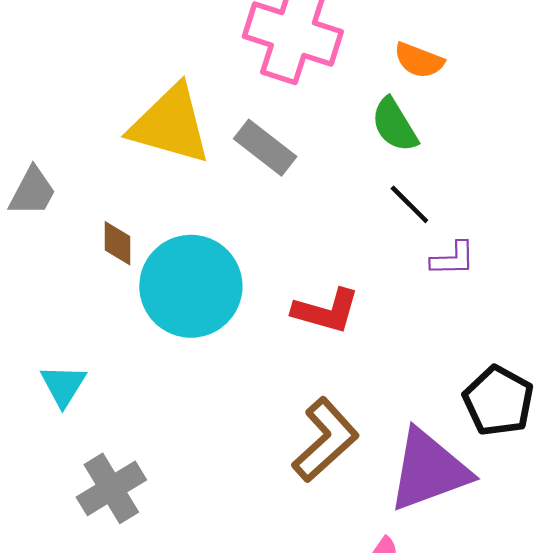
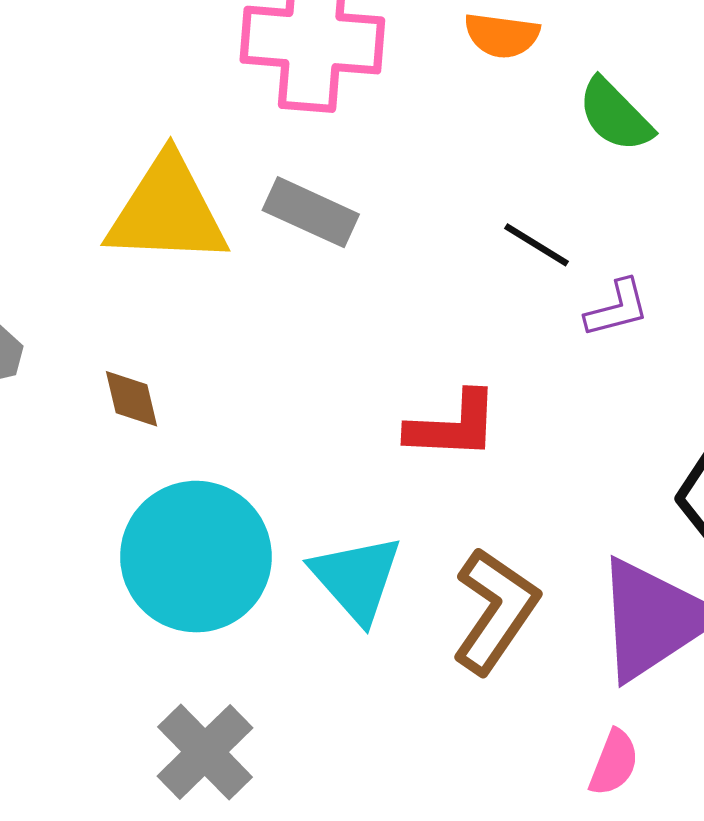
green semicircle: (394, 125) -> (615, 115), moved
cyan circle: (191, 286) -> (196, 557), moved
cyan triangle: (63, 385) -> (356, 578), moved, size x1.4

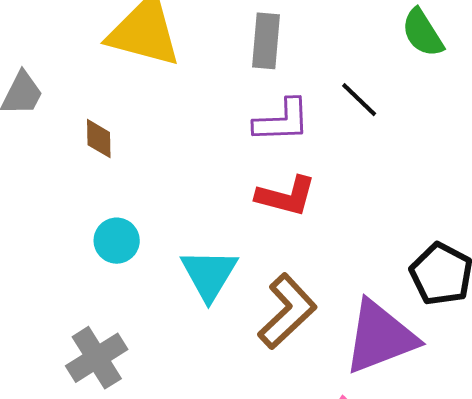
gray rectangle: (311, 212) -> (266, 41), moved, turned 58
purple L-shape: (617, 308) -> (282, 121), moved, size x1.4
cyan circle: (196, 557) -> (117, 241), size x0.5

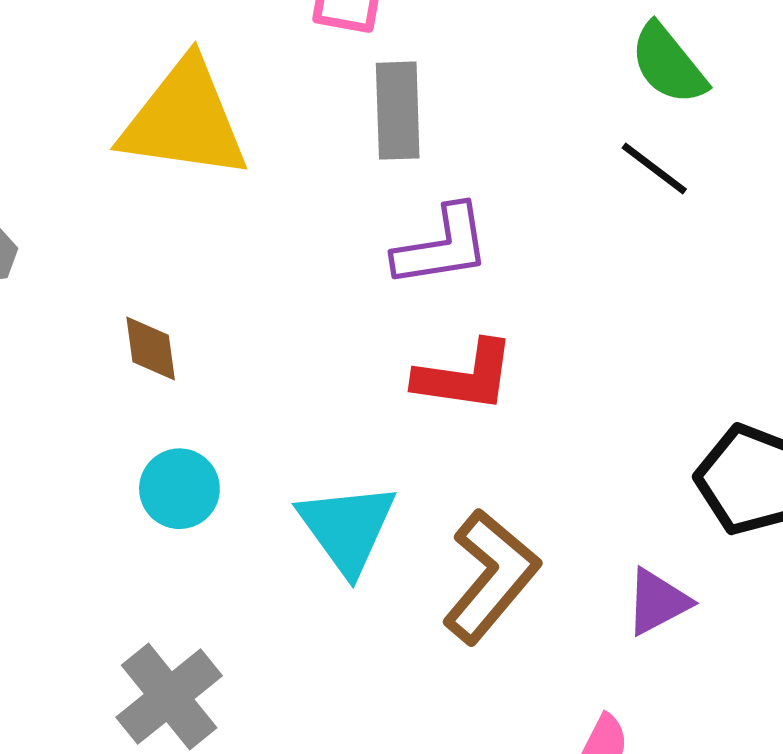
black line: (359, 100) -> (654, 169), moved
brown diamond: (99, 139) -> (151, 349), moved
purple triangle: (380, 337) -> (658, 602), size x0.5

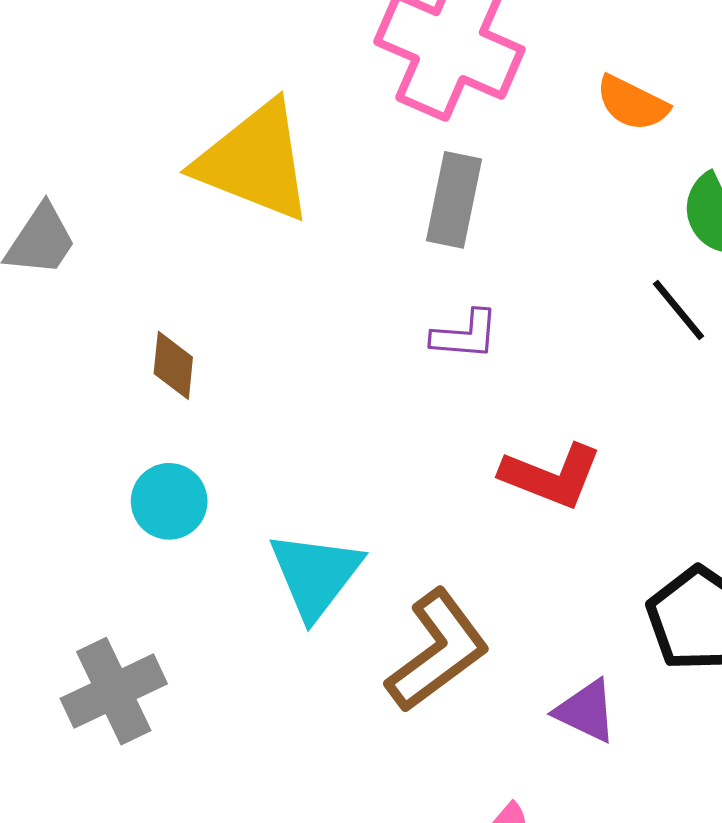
purple L-shape: (442, 246) -> (465, 335), size x0.7
red L-shape: (465, 376) -> (551, 476), moved
purple triangle: (658, 602) -> (586, 711), turned 40

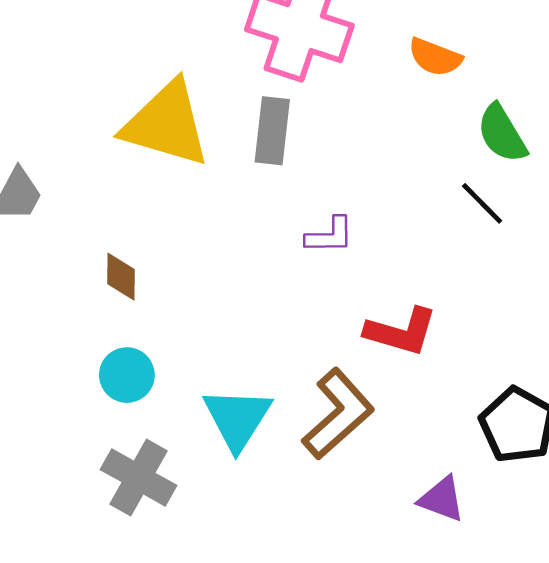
gray rectangle: (454, 200) -> (272, 131), moved
brown L-shape: (438, 651) -> (338, 414), moved
gray cross: (114, 691) -> (139, 478), moved, turned -30

